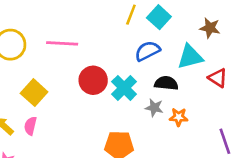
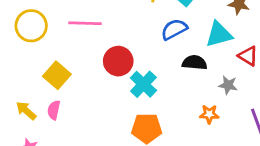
cyan cross: (124, 88) -> (143, 84), moved
gray star: (154, 108) -> (228, 85), moved
orange star: (179, 117) -> (209, 114), moved

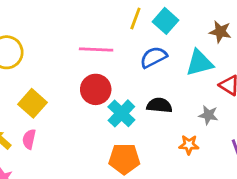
pink line: (85, 23) -> (96, 49), moved
black semicircle: (195, 63) -> (159, 105), moved

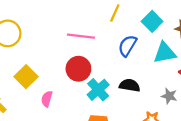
cyan square: (165, 21) -> (152, 21), moved
blue semicircle: (153, 57) -> (127, 46), turned -35
pink semicircle: (29, 139) -> (47, 99), moved

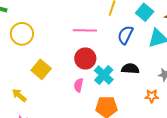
pink semicircle: (47, 99) -> (79, 85), moved

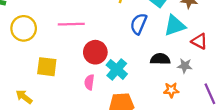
pink line: (85, 30) -> (71, 24), moved
yellow square: (41, 69) -> (47, 67), turned -30
black semicircle: (130, 69) -> (160, 59), moved

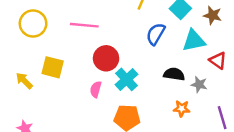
yellow arrow: (24, 97) -> (24, 81), moved

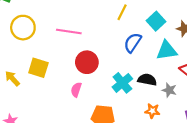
cyan cross: (127, 79) -> (122, 83), moved

